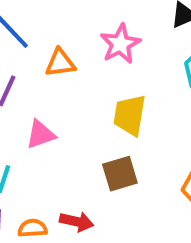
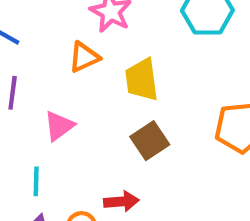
orange triangle: (60, 63) -> (84, 57), moved

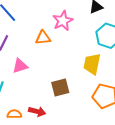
yellow trapezoid: (142, 80) -> (92, 64), moved

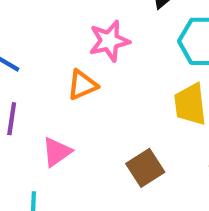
pink star: (63, 21) -> (109, 41), turned 30

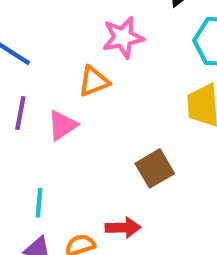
pink triangle: (57, 152) -> (62, 125), moved

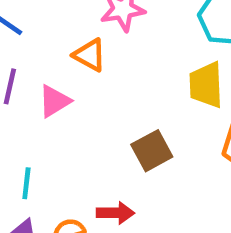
orange triangle: (94, 81) -> (90, 55), turned 48

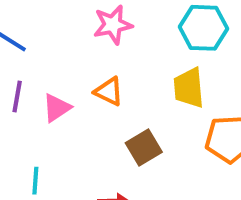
orange triangle: (90, 55) -> (109, 91), moved

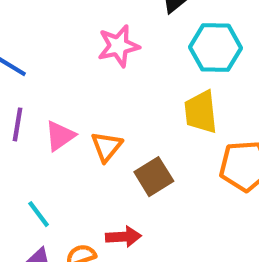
orange triangle: (109, 91) -> (107, 147), moved, turned 44
cyan line: (35, 181) -> (39, 214), turned -40

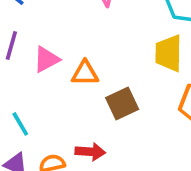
orange triangle: (107, 147) -> (85, 73), turned 44

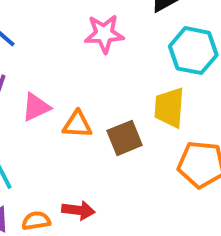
brown square: (122, 104) -> (125, 138), moved

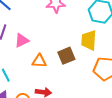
orange triangle: (77, 124) -> (39, 61), moved

